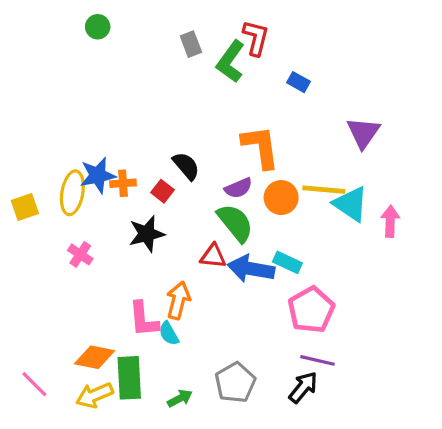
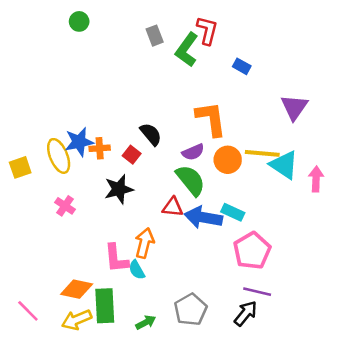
yellow ellipse: (72, 193) -> (59, 156), turned -32

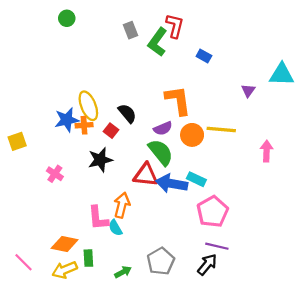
purple triangle: (294, 107) -> (248, 91), size x0.6
yellow ellipse: (59, 156) -> (88, 106), moved
cyan triangle: (284, 165) -> (282, 74), moved, turned -32
red triangle: (173, 207) -> (146, 175), size x1.4
green rectangle: (105, 306) -> (88, 258), size x0.6

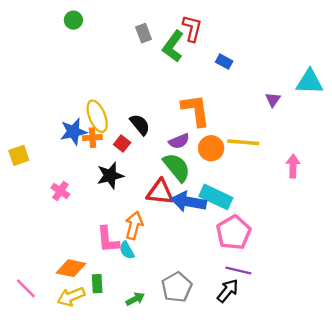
cyan rectangle: (196, 179) -> (216, 197), size x1.5

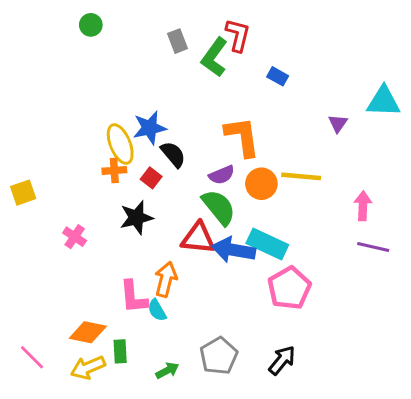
blue star: (73, 132) -> (150, 128), moved
purple line: (238, 271) -> (373, 247), moved

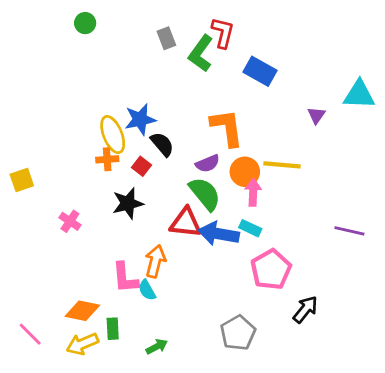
blue rectangle: (278, 76) -> (260, 71), size x1.6
pink arrow: (363, 206) -> (253, 192), moved
cyan rectangle: (267, 244) -> (250, 228), size x0.6
gray pentagon: (219, 356) -> (238, 333), moved
black arrow: (282, 360) -> (305, 309), moved

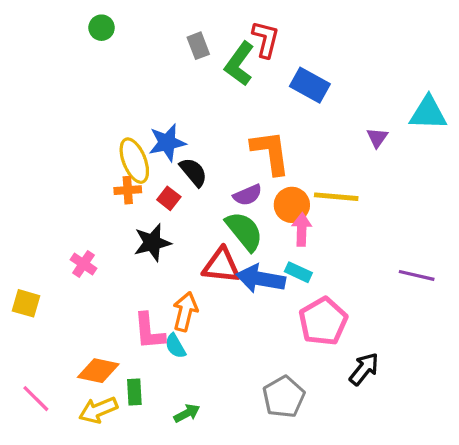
yellow square: (22, 180) -> (26, 303), moved, turned 35

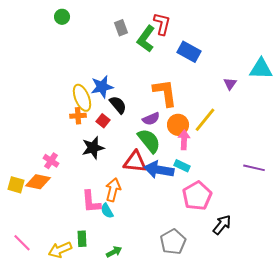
yellow line: (336, 197) -> (205, 120), turned -56
orange diamond: (98, 371) -> (38, 182), moved

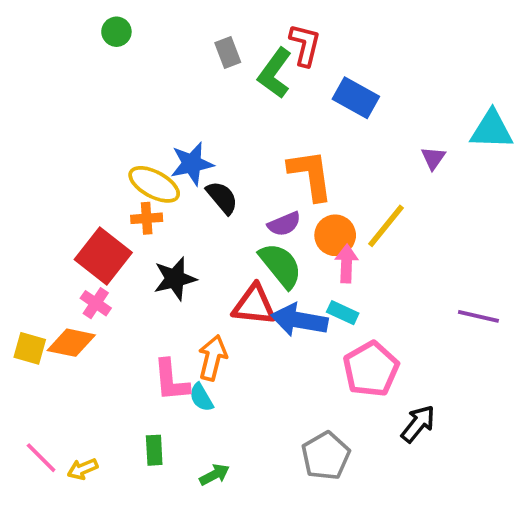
yellow ellipse: (82, 98) -> (154, 184), turned -40
red square: (103, 121) -> (103, 256), moved, size x2.0
yellow arrow: (60, 250) -> (83, 469), moved, size x0.7

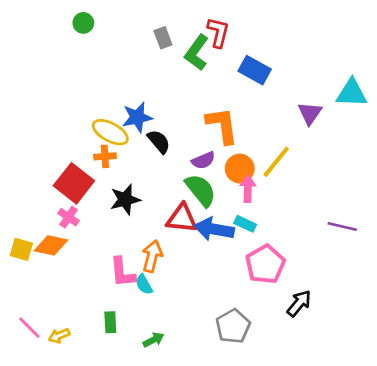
purple triangle: (433, 158) -> (310, 113), size x1.4

